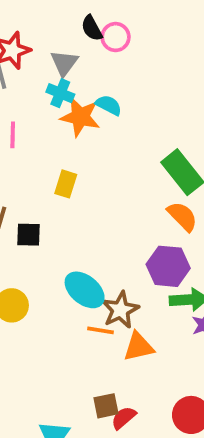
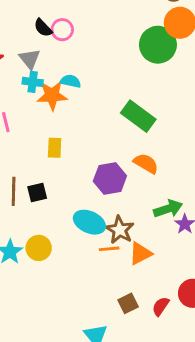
orange semicircle: (182, 216) -> (146, 163), moved
purple hexagon: (168, 266) -> (110, 178), moved
red semicircle: (124, 418) -> (161, 306), moved

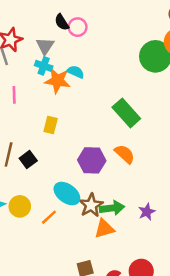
black square: (37, 193) -> (28, 160), turned -35
green arrow: (168, 209) -> (112, 208), moved
orange line: (109, 249) -> (49, 217), moved, turned -49

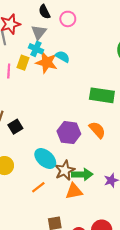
black semicircle: (62, 22) -> (44, 12), moved
green rectangle: (126, 113) -> (102, 95), turned -45
yellow rectangle: (51, 125) -> (23, 63), moved
orange line: (49, 217) -> (38, 187), moved

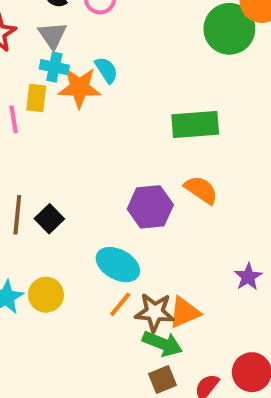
cyan semicircle: (63, 57) -> (106, 70), turned 40
brown star: (65, 170) -> (155, 312), moved, turned -30
green arrow: (82, 174) -> (162, 344), moved, turned 36
orange line: (38, 187) -> (120, 304), moved

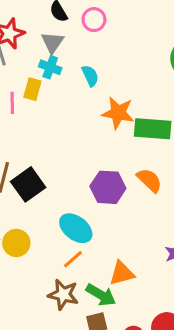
orange star: (79, 88) -> (118, 113), moved
black square: (49, 219) -> (28, 184), size x1.5
brown star: (155, 312) -> (63, 294), moved

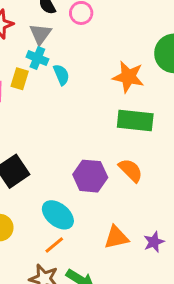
cyan semicircle: (90, 76) -> (61, 75), moved
orange star: (118, 113) -> (128, 77), moved
orange triangle: (122, 273) -> (116, 237), moved

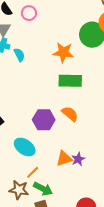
purple star: (154, 242) -> (78, 159), moved
orange line: (54, 245) -> (33, 172), moved

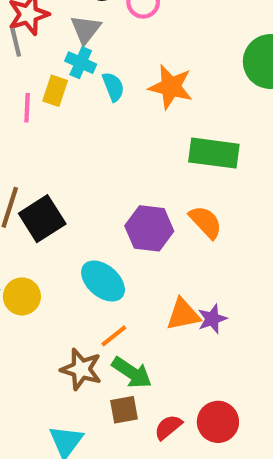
orange star: (63, 52) -> (171, 87), moved

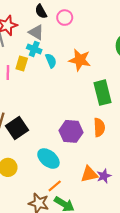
gray triangle: (86, 29) -> (36, 32), turned -35
green rectangle: (214, 153) -> (102, 93), turned 70
orange semicircle: (206, 222) -> (99, 127), turned 42

